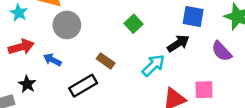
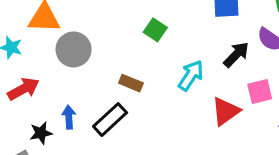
black arrow: (178, 43) -> (236, 55), moved
blue arrow: (52, 60) -> (69, 117), moved, turned 72
black star: (27, 84) -> (41, 133), turned -30

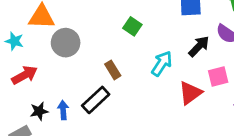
brown rectangle: (131, 83) -> (113, 70), turned 36
blue arrow: (69, 117) -> (63, 110), moved

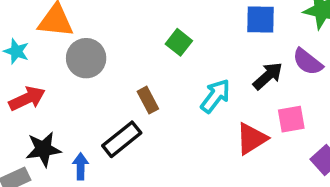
blue arrow: (63, 110) -> (81, 166), moved
black star: (39, 111) -> (43, 149), size x1.4

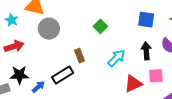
black arrow: (268, 76) -> (146, 51), turned -60
blue arrow: (81, 166) -> (38, 87), turned 40

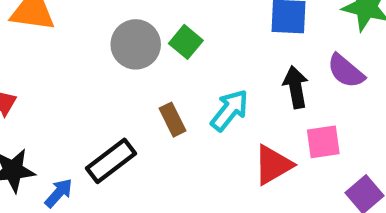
gray circle: (49, 29) -> (136, 44), moved
brown rectangle: (79, 56) -> (172, 120), moved

